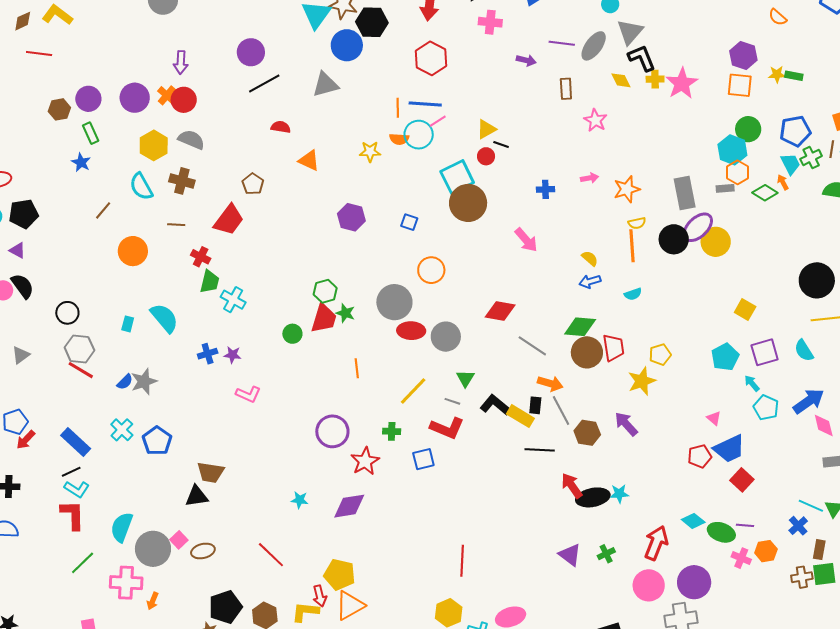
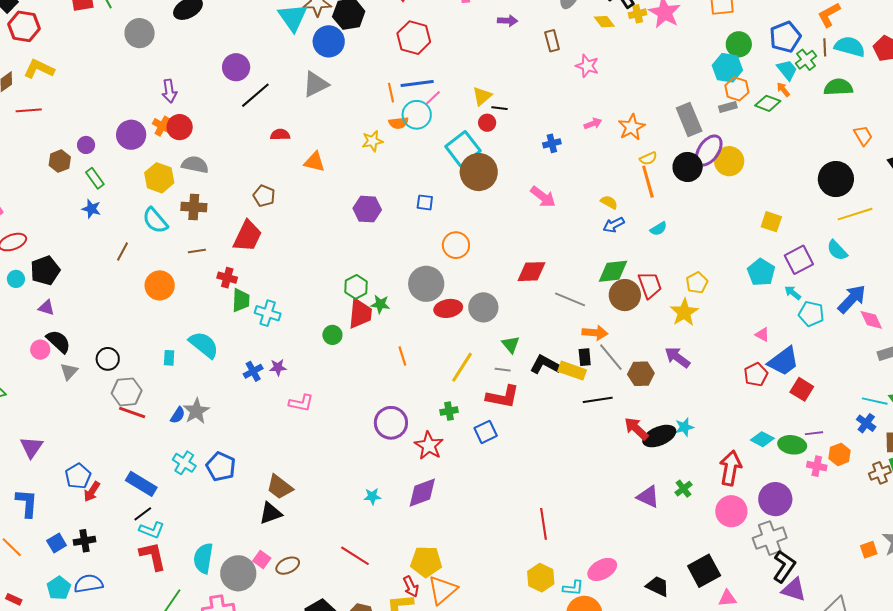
purple circle: (88, 99) -> (86, 145), size x0.7
gray triangle: (21, 355) -> (69, 371), moved
brown trapezoid: (211, 472) -> (280, 487), turned 40

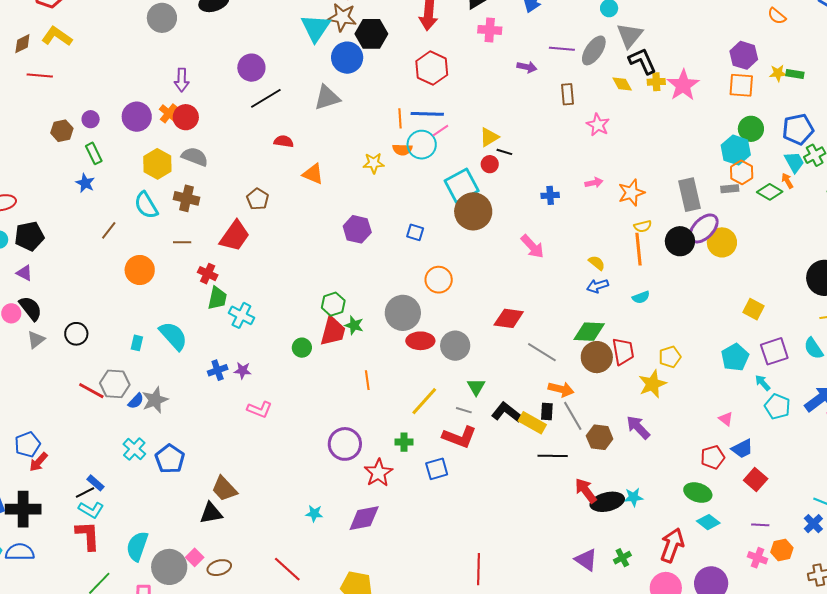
blue trapezoid: (783, 361) -> (742, 449), size x0.7
gray hexagon: (127, 392) -> (115, 384), moved
green ellipse: (792, 445) -> (698, 493), moved
blue rectangle: (141, 484) -> (96, 483), moved, size x0.6
black cross: (84, 541) -> (23, 509), size x1.6

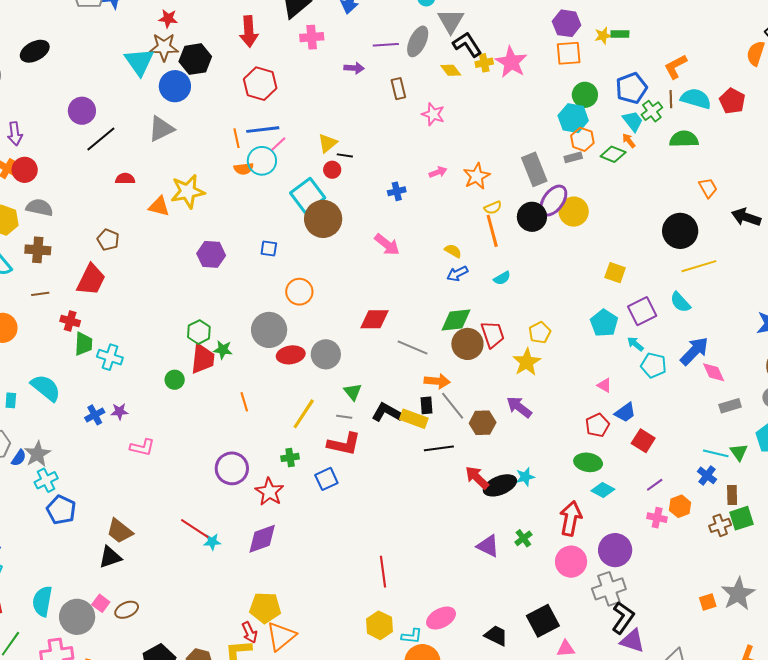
yellow star: (374, 163) -> (188, 191), moved, size x1.6
cyan cross: (134, 449) -> (46, 480), moved, turned 30
purple line: (760, 525) -> (655, 485), turned -30
red line: (287, 569) -> (195, 528), moved

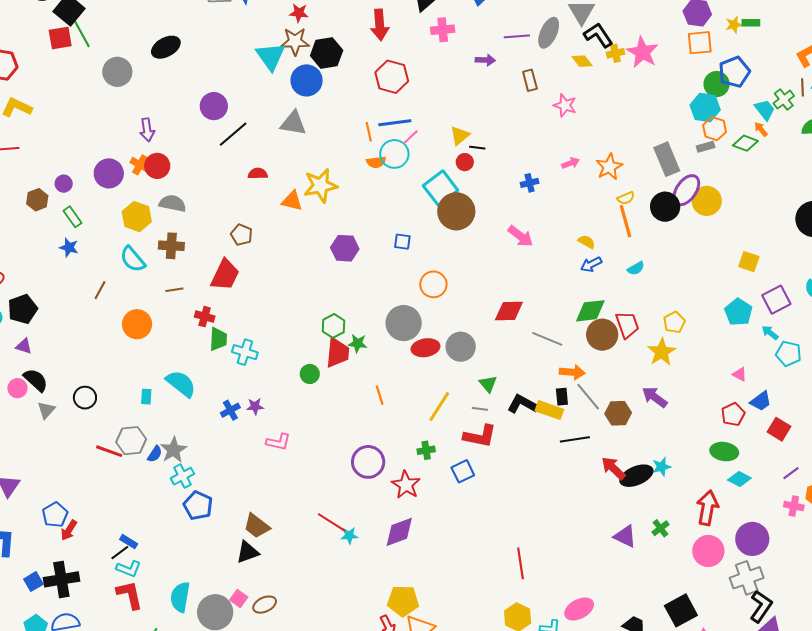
blue pentagon: (631, 88) -> (734, 72), moved
gray triangle: (161, 129) -> (293, 123), turned 36

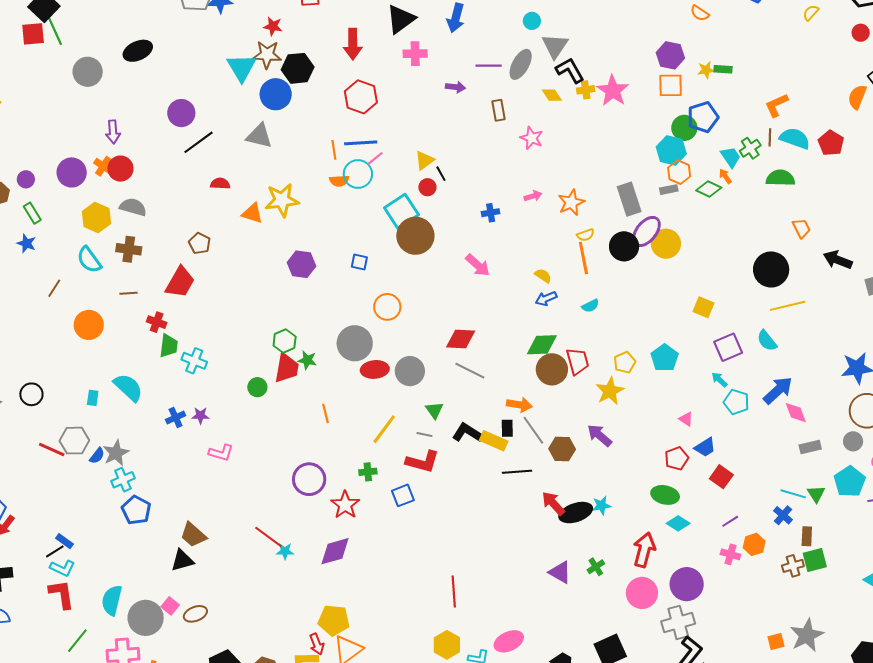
black line: (477, 148) -> (441, 174), turned 49
cyan pentagon: (739, 312) -> (665, 358), moved
gray line: (547, 339) -> (470, 371), moved

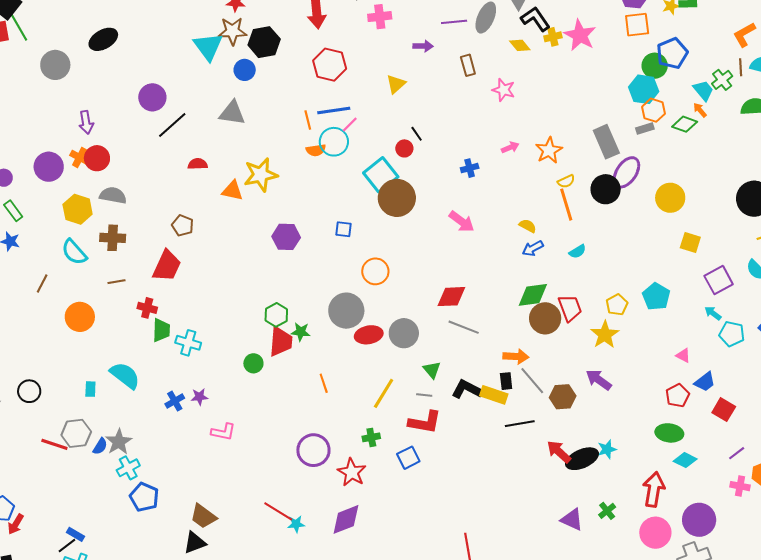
blue circle: (276, 94) -> (245, 70), size x0.7
yellow triangle: (424, 160) -> (396, 84), moved
yellow circle: (666, 244) -> (670, 198), moved

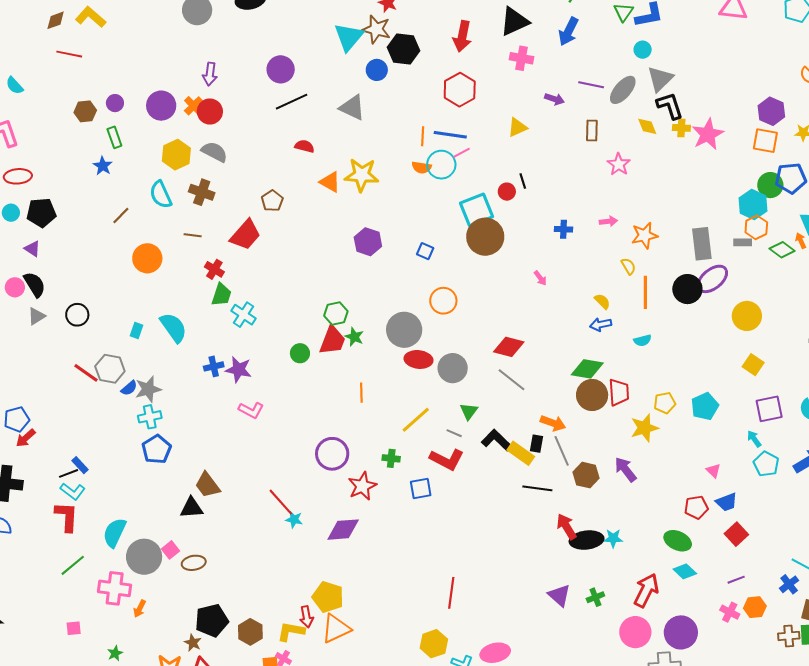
yellow semicircle: (566, 181) -> (628, 266), moved, turned -114
pink arrow: (462, 222) -> (540, 278), size x0.6
purple star: (199, 397) -> (239, 370), size x1.5

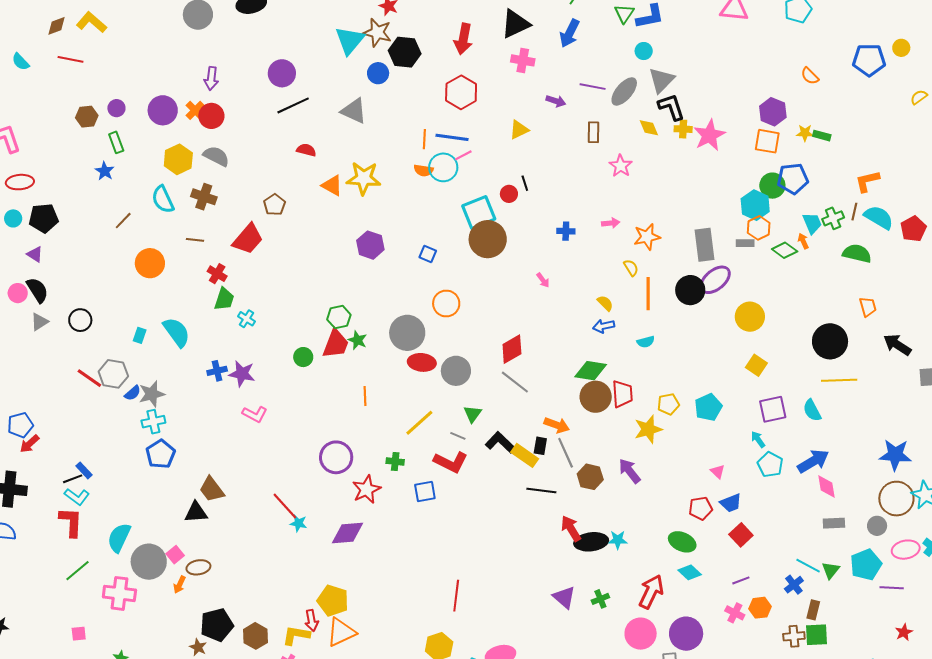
cyan semicircle: (14, 86) -> (21, 62), moved
cyan cross: (243, 315) -> (246, 319), size x0.7
red diamond: (509, 347) -> (512, 349), turned -44
orange arrow: (140, 609) -> (180, 585), moved

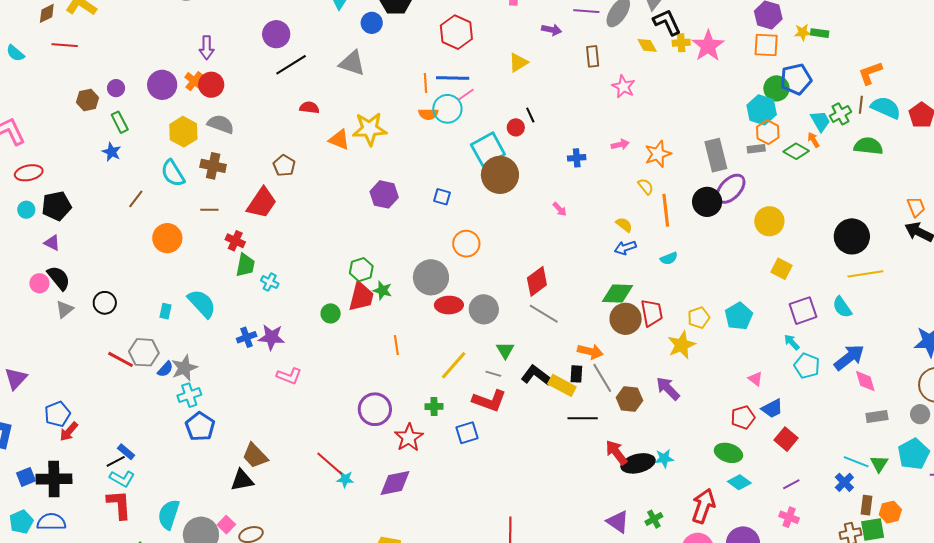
orange trapezoid: (868, 307) -> (916, 207), moved
orange hexagon: (760, 608) -> (890, 512), moved

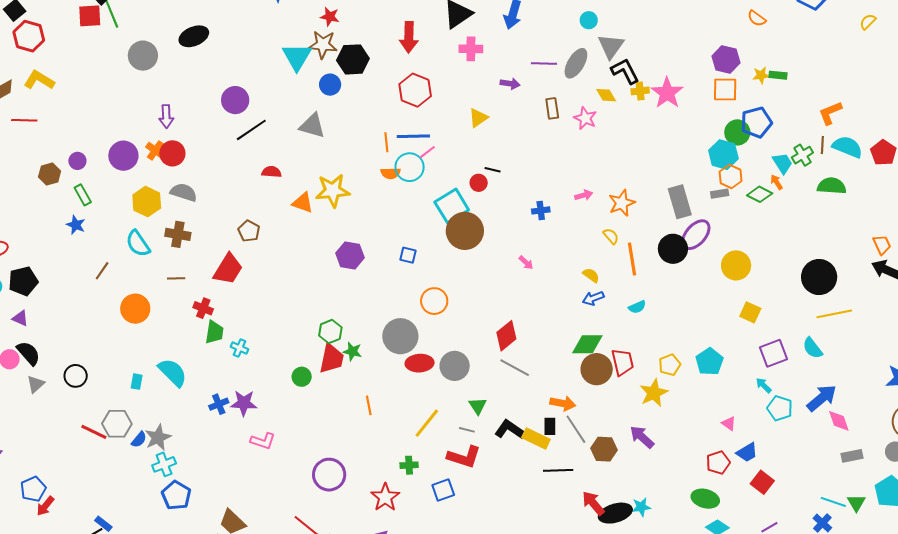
pink star: (623, 87) -> (585, 118), moved
black line: (530, 115) -> (493, 170), turned -49
purple circle: (375, 409) -> (329, 475), moved

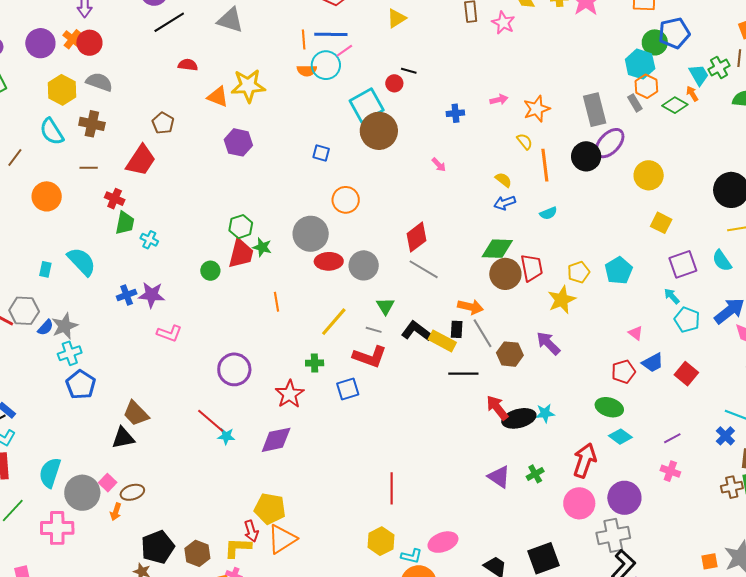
gray rectangle: (720, 194) -> (635, 103), turned 66
purple hexagon: (350, 255) -> (238, 142), moved
red square: (762, 482) -> (686, 374), moved

